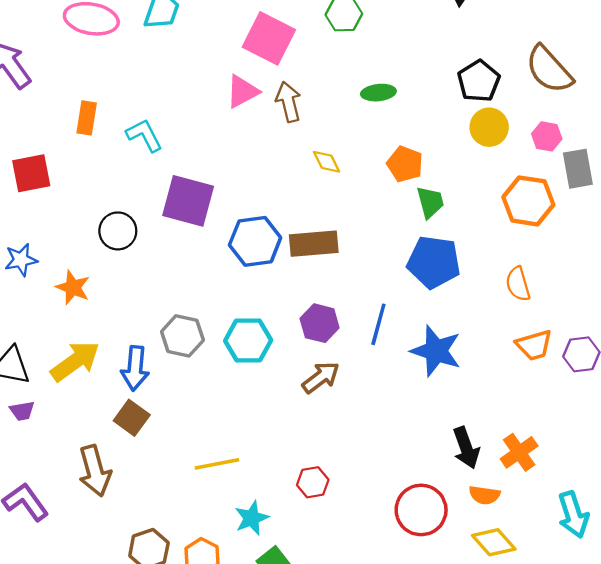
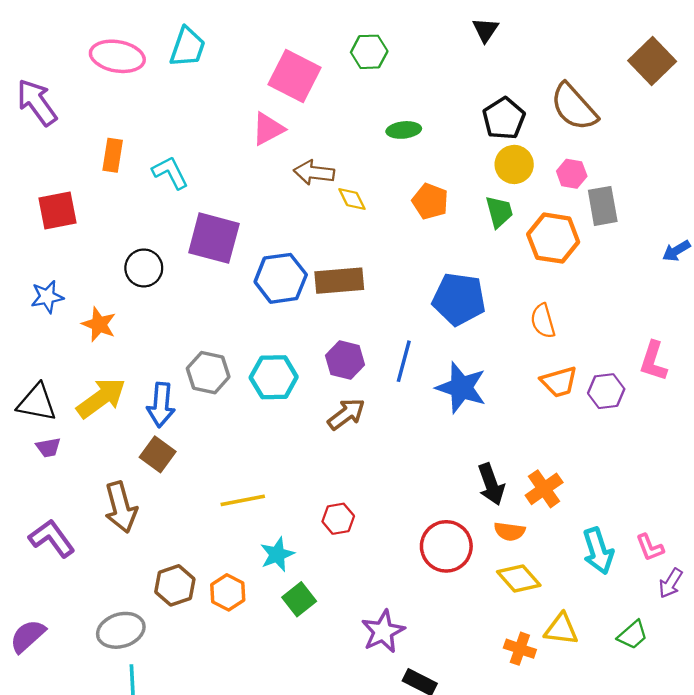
brown arrow: (288, 102) -> (314, 173), moved, turned -69
green trapezoid: (430, 202) -> (499, 212), moved

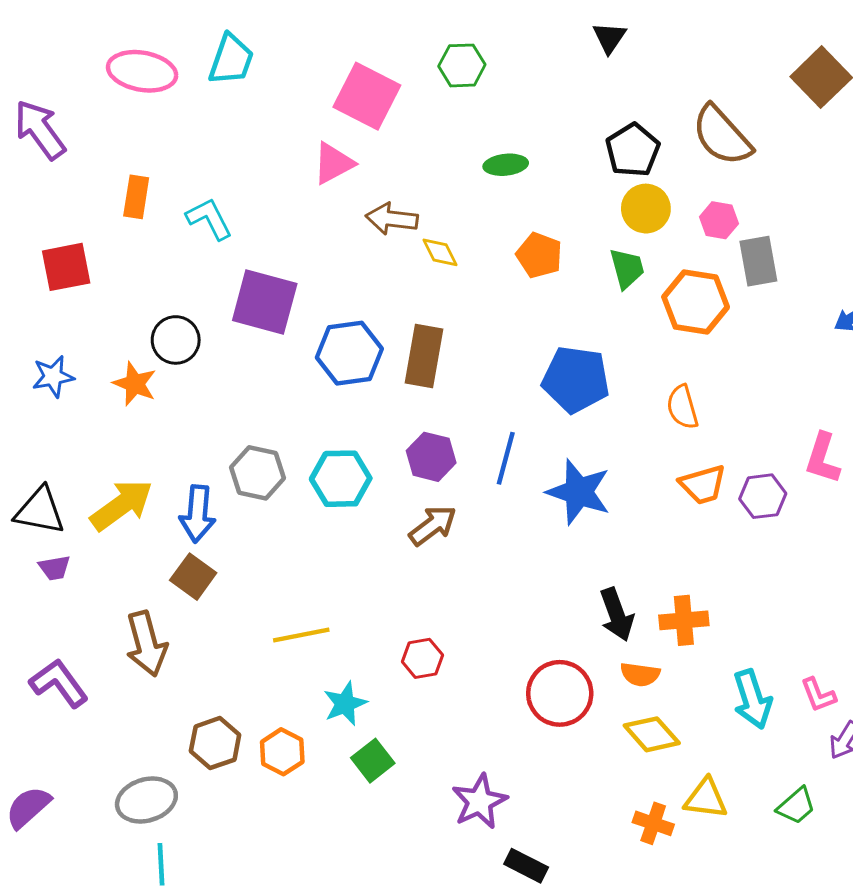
brown rectangle: (339, 281) -> (424, 356), turned -75
orange star: (99, 324) -> (135, 384), moved
orange cross: (544, 489) -> (684, 620), turned 30

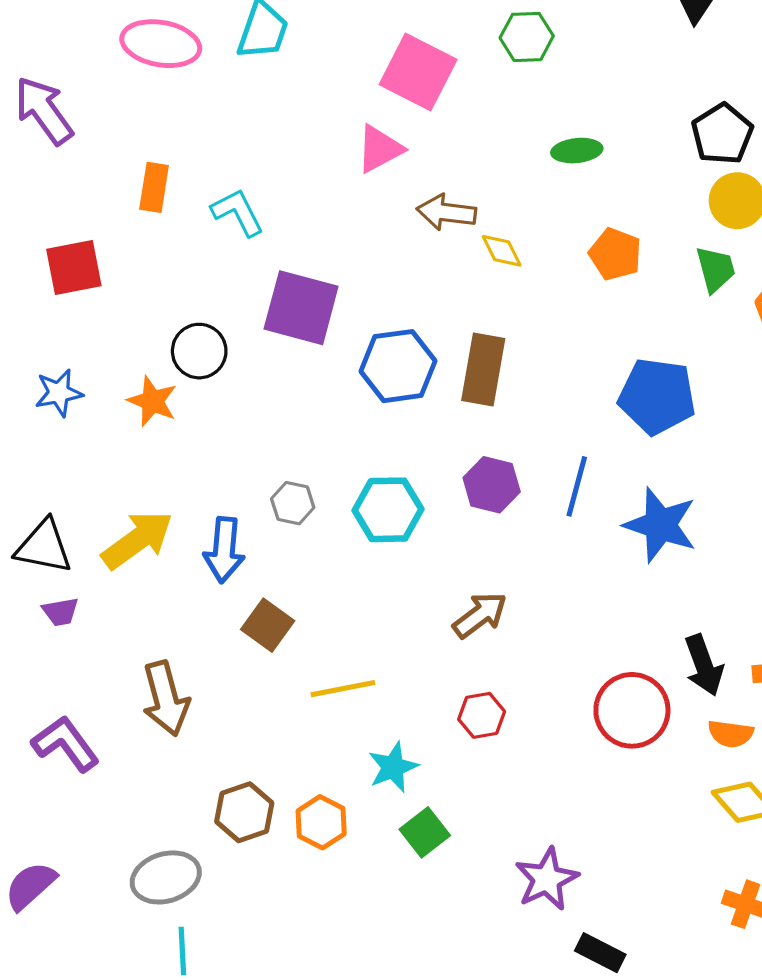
gray hexagon: (257, 473) -> (293, 503), size x0.7
brown arrow: (433, 525) -> (480, 615), moved
brown square: (193, 577) -> (268, 625), moved
red circle: (560, 693) -> (632, 710), moved

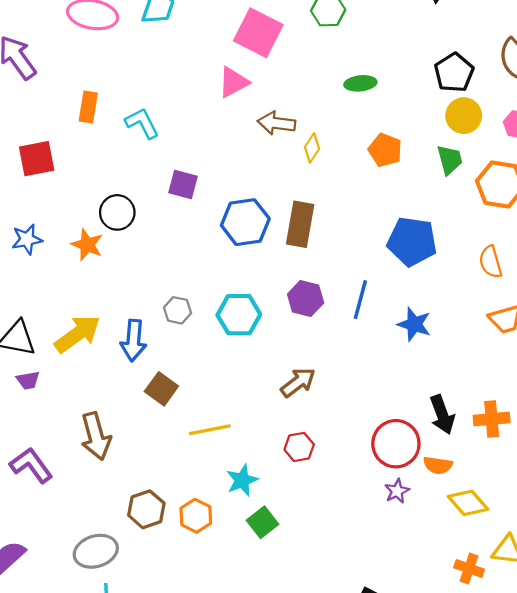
yellow diamond: (502, 251) -> (312, 148), turned 60
purple square: (301, 308) -> (183, 184), size x0.6
blue star: (660, 525) -> (414, 324), size x0.7
orange semicircle: (731, 734) -> (438, 465), moved
purple star: (547, 879) -> (397, 491), moved, size x0.6

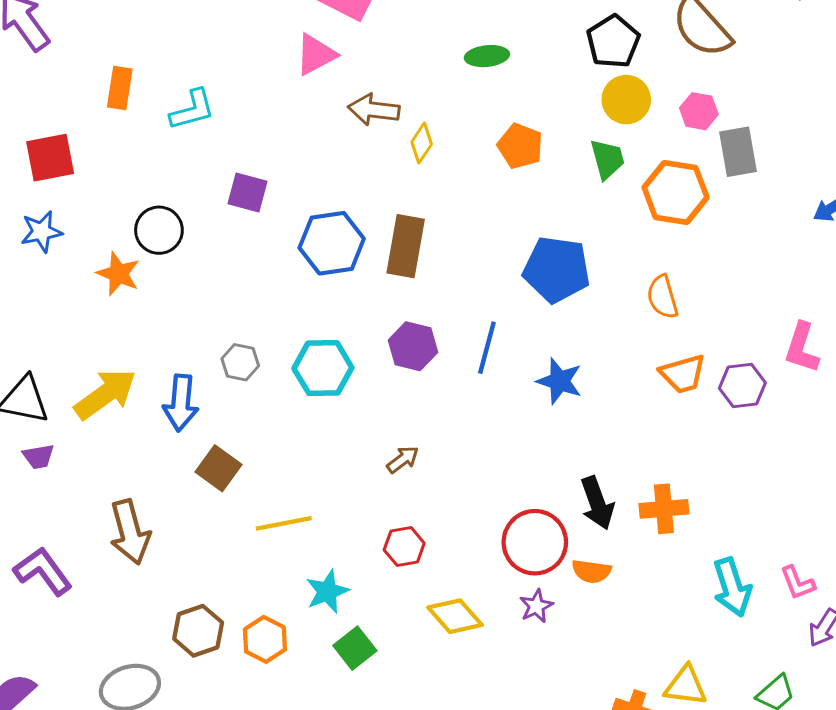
cyan L-shape: (142, 123) -> (192, 110), turned 102
blue star: (27, 239) -> (41, 232), moved
brown arrow: (298, 382) -> (403, 459), size x0.7
yellow diamond: (468, 503) -> (455, 616), moved

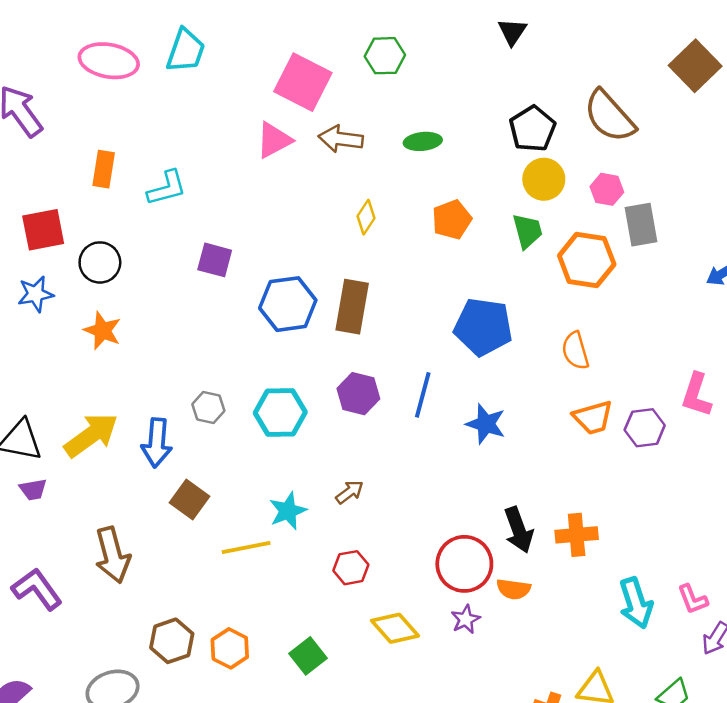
brown arrow: (374, 110) -> (341, 139), moved
orange pentagon: (520, 146) -> (452, 220), turned 30
black circle: (159, 230) -> (100, 262), moved
cyan star: (327, 592) -> (288, 511), moved

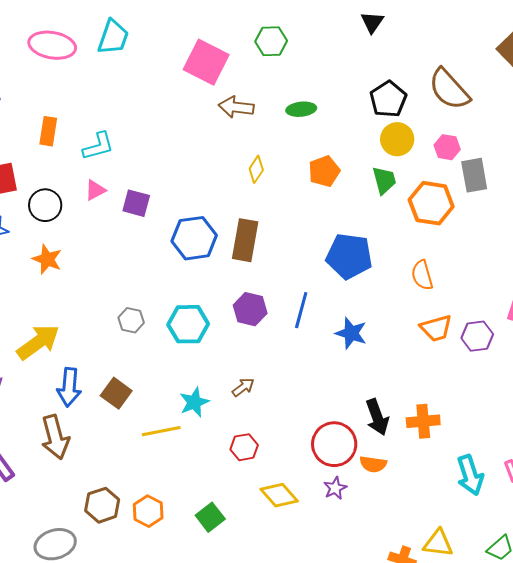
pink triangle: (274, 140) -> (95, 190), moved, size x0.7
blue arrow: (157, 443) -> (69, 387), moved

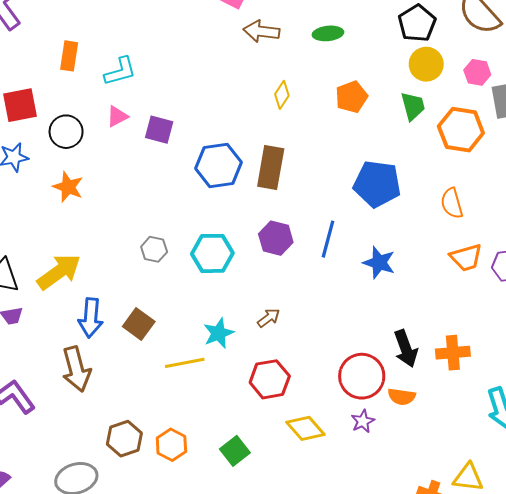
red hexagon: (244, 447) -> (270, 379), size x1.4

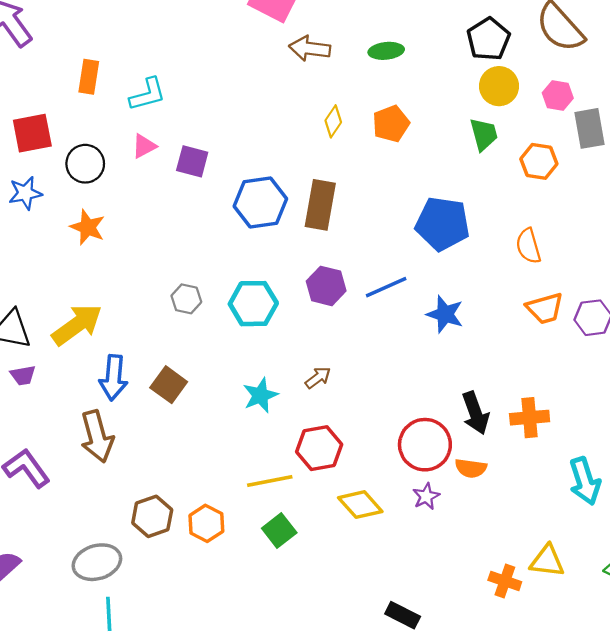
orange pentagon: (352, 97) -> (391, 124), moved
orange hexagon: (461, 130) -> (539, 161), size x0.7
blue line: (328, 239) -> (386, 287), turned 51
yellow line: (185, 363) -> (270, 481), moved

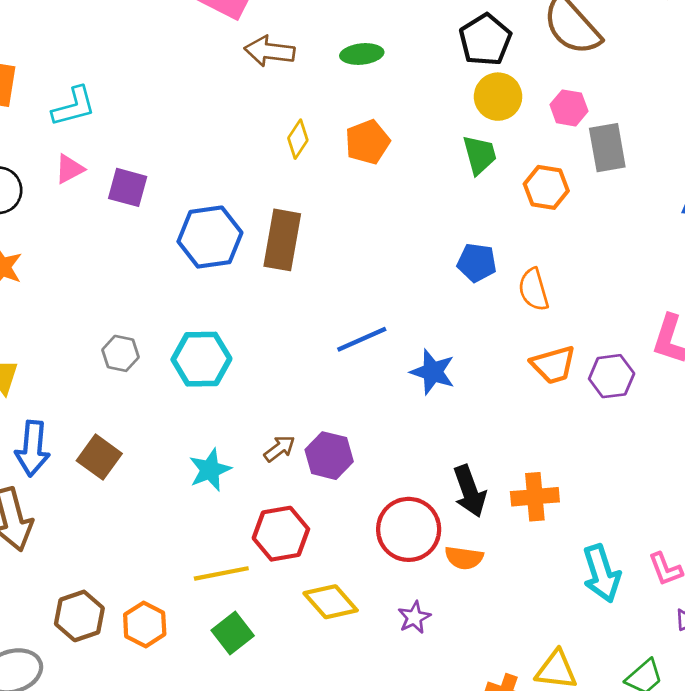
blue pentagon: (443, 224) -> (477, 263), moved, size x0.6
purple hexagon: (326, 286) -> (329, 456), moved
purple star: (426, 496) -> (414, 617), moved

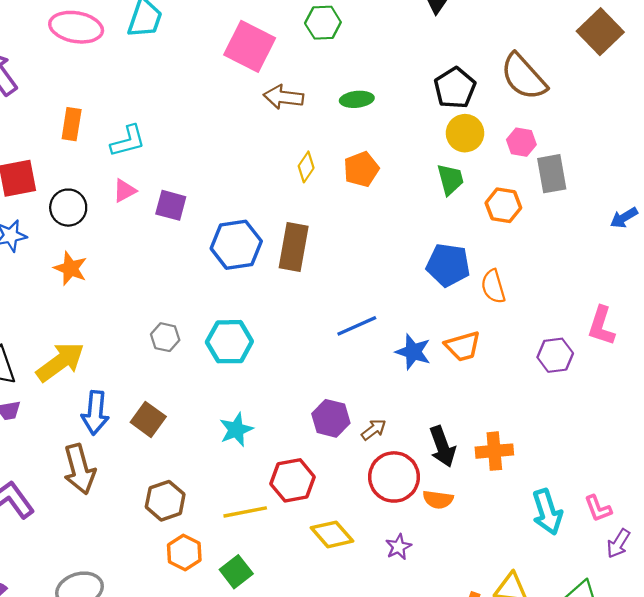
blue pentagon: (477, 263) -> (448, 265), size x1.4
orange trapezoid: (553, 365) -> (463, 346), moved
brown arrow: (279, 449) -> (374, 430), moved
brown hexagon: (79, 616) -> (165, 501), moved
green square: (233, 633) -> (236, 572), moved

